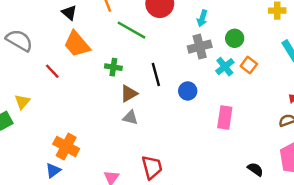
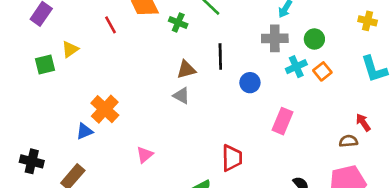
green cross: (113, 67) -> (178, 23), moved
red trapezoid: (152, 167) -> (232, 158), moved

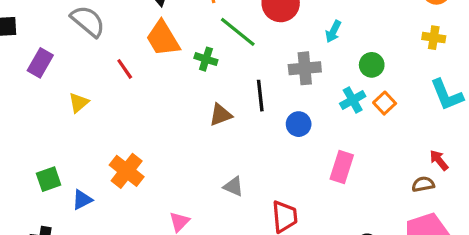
gray cross: (275, 38) -> (305, 68), moved
green square: (45, 64) -> (49, 179), moved
gray triangle: (181, 96) -> (233, 186), moved
blue triangle: (84, 131) -> (82, 200), moved

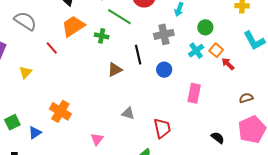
orange trapezoid: (163, 38) -> (73, 26), turned 95
red arrow: (439, 160) -> (228, 64), moved

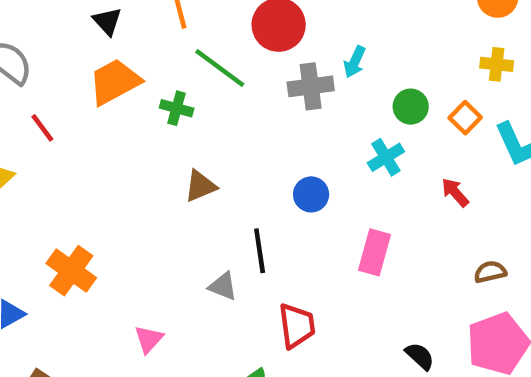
gray cross: (164, 34) -> (311, 86), moved
red line: (52, 48) -> (42, 128), moved
orange square: (216, 50) -> (465, 118), moved
black line: (138, 55) -> (260, 251), moved

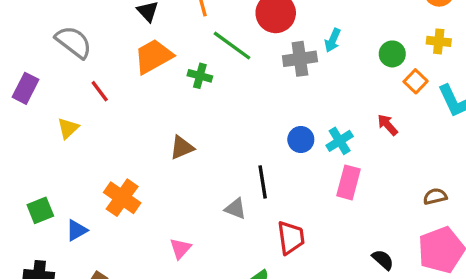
green circle: (411, 107) -> (392, 54), moved
cyan cross: (386, 157) -> (340, 141), moved
brown triangle: (200, 186) -> (182, 147), moved
red arrow: (455, 192) -> (388, 125), moved

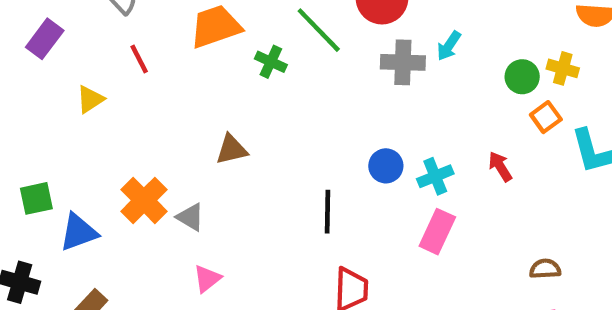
yellow cross: (439, 41) -> (563, 68), moved
gray triangle: (235, 209) -> (190, 217), moved
blue triangle: (77, 230) -> (79, 232), size x1.4

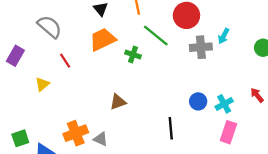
orange cross: (144, 200) -> (76, 133), turned 30

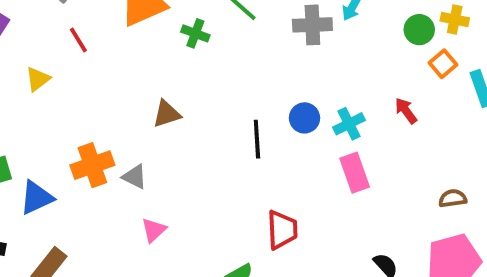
black line: (171, 128) -> (257, 139), moved
pink rectangle: (228, 132) -> (355, 173), turned -40

